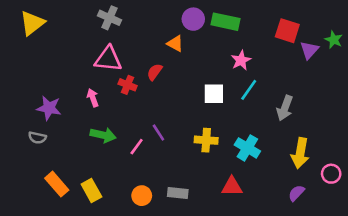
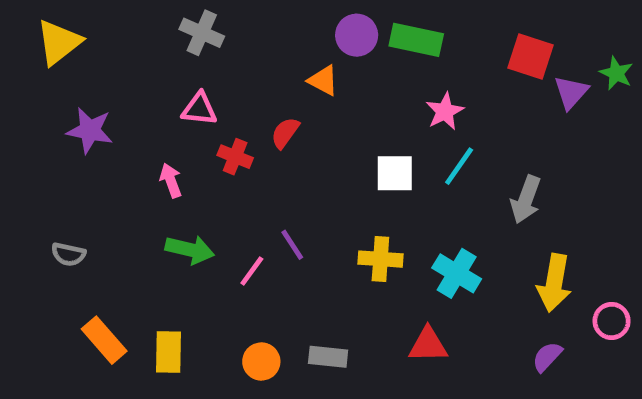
pink triangle: (108, 59) -> (199, 109), size x0.7
purple star: (49, 108) -> (90, 130), moved
yellow rectangle: (91, 190) -> (168, 352), turned 30

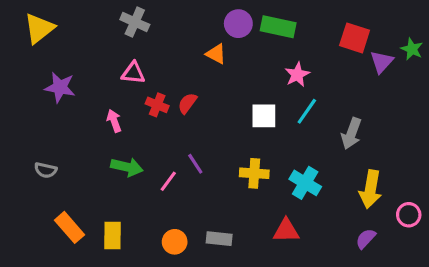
red semicircle: (285, 133) -> (187, 103), moved

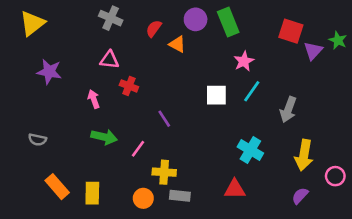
green rectangle: (278, 27) -> (228, 22), turned 56
red semicircle: (187, 103) -> (154, 29), moved
purple line: (195, 164) -> (164, 119), moved
yellow cross: (254, 173) -> (164, 172), moved

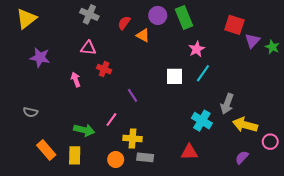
green star: (338, 40) -> (272, 47), moved
gray arrow: (288, 110) -> (227, 104), moved
green arrow: (104, 137) -> (84, 130), moved
yellow arrow: (304, 155) -> (245, 125), turned 95

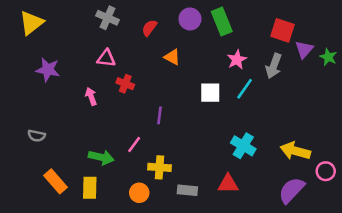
orange triangle: (143, 35) -> (172, 57), moved
purple line: (132, 95) -> (160, 115), turned 40
gray arrow: (227, 104) -> (274, 66), moved
gray rectangle: (145, 157) -> (187, 190), moved
purple semicircle: (242, 157) -> (291, 190), size x1.6

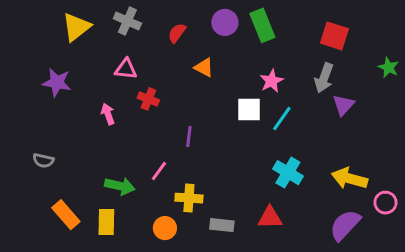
yellow triangle: (31, 23) -> (76, 27), moved
purple triangle: (304, 49) -> (343, 105), moved
pink star: (237, 60) -> (271, 81), moved
cyan line: (245, 89) -> (282, 118), moved

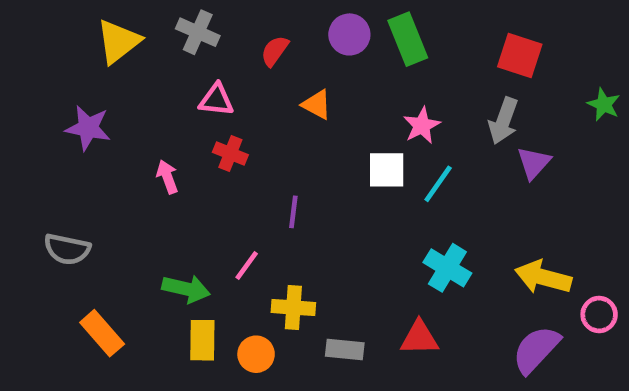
pink triangle: (126, 69) -> (216, 100), moved
gray semicircle: (43, 161) -> (67, 249), size x1.4
yellow rectangle: (106, 222) -> (202, 340), moved

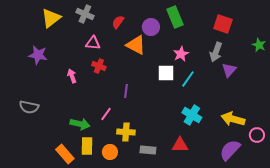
purple circle: (349, 34) -> (151, 27), moved
orange triangle: (317, 104) -> (136, 45), size x1.5
orange rectangle: (102, 333) -> (65, 154), moved

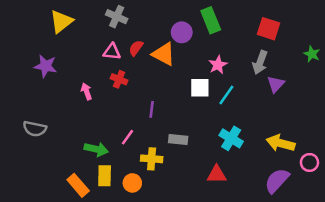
gray cross: (85, 14) -> (117, 17), moved
red semicircle: (118, 22) -> (136, 48), moved
gray rectangle: (148, 150) -> (178, 140), moved

